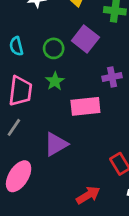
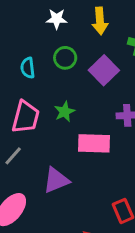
green circle: (54, 48) -> (65, 58), moved

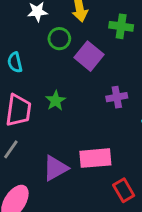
green circle: (65, 58) -> (59, 39), moved
pink rectangle: (94, 143) -> (95, 158), moved

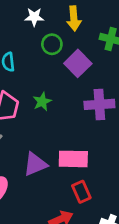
purple cross: (117, 97) -> (99, 104), size x1.5
red rectangle: (124, 190) -> (81, 192), moved

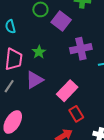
pink rectangle: (73, 159) -> (67, 91), turned -40
purple triangle: (35, 164) -> (34, 80), moved

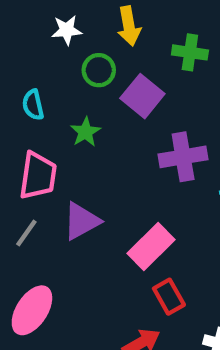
green star: (39, 52) -> (85, 132), moved

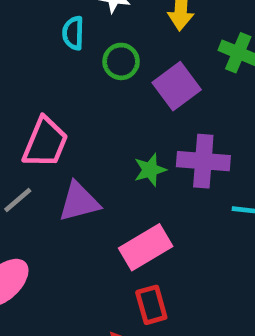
green circle: (99, 70) -> (121, 61), moved
cyan semicircle: (33, 105) -> (73, 33), moved
green star: (85, 132) -> (150, 170), moved

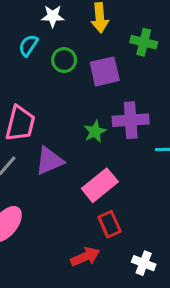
cyan semicircle: (73, 33) -> (28, 45), turned 40
purple square: (177, 86) -> (105, 71), turned 32

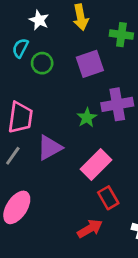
white star: (53, 16) -> (39, 20), turned 30
green circle: (64, 60) -> (42, 63), moved

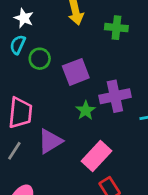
white star: (39, 20) -> (24, 18), moved
purple square: (90, 64) -> (76, 72), moved

